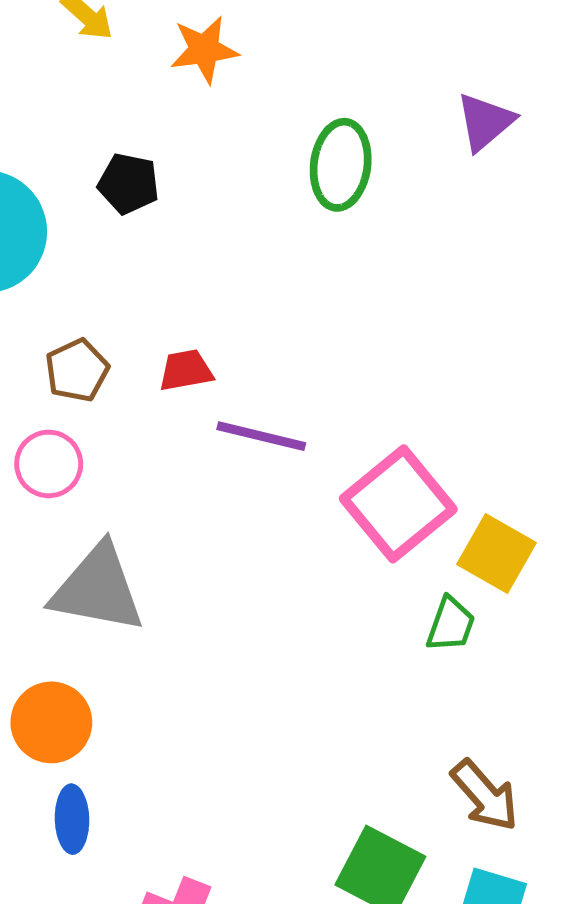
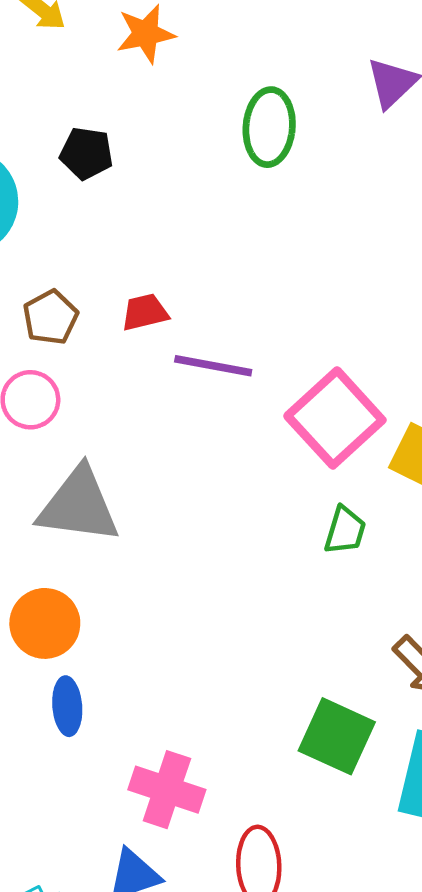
green trapezoid: (451, 624) -> (345, 530), moved

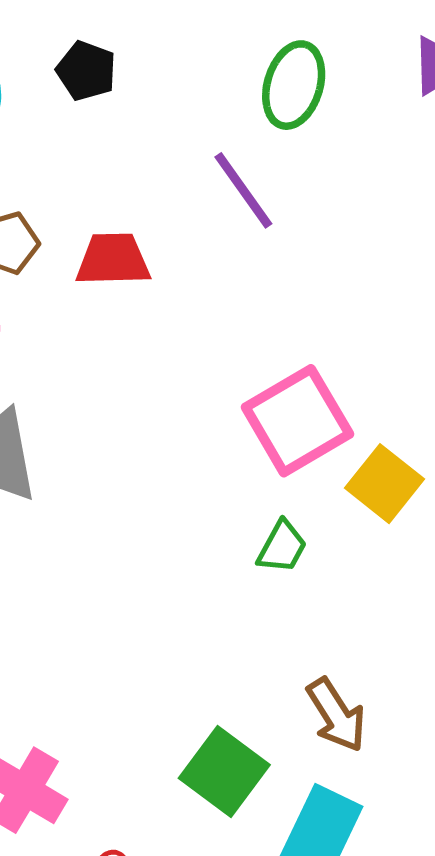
red trapezoid: (145, 312) -> (113, 260), size x1.4
purple line: (213, 366) -> (243, 190), moved, turned 32

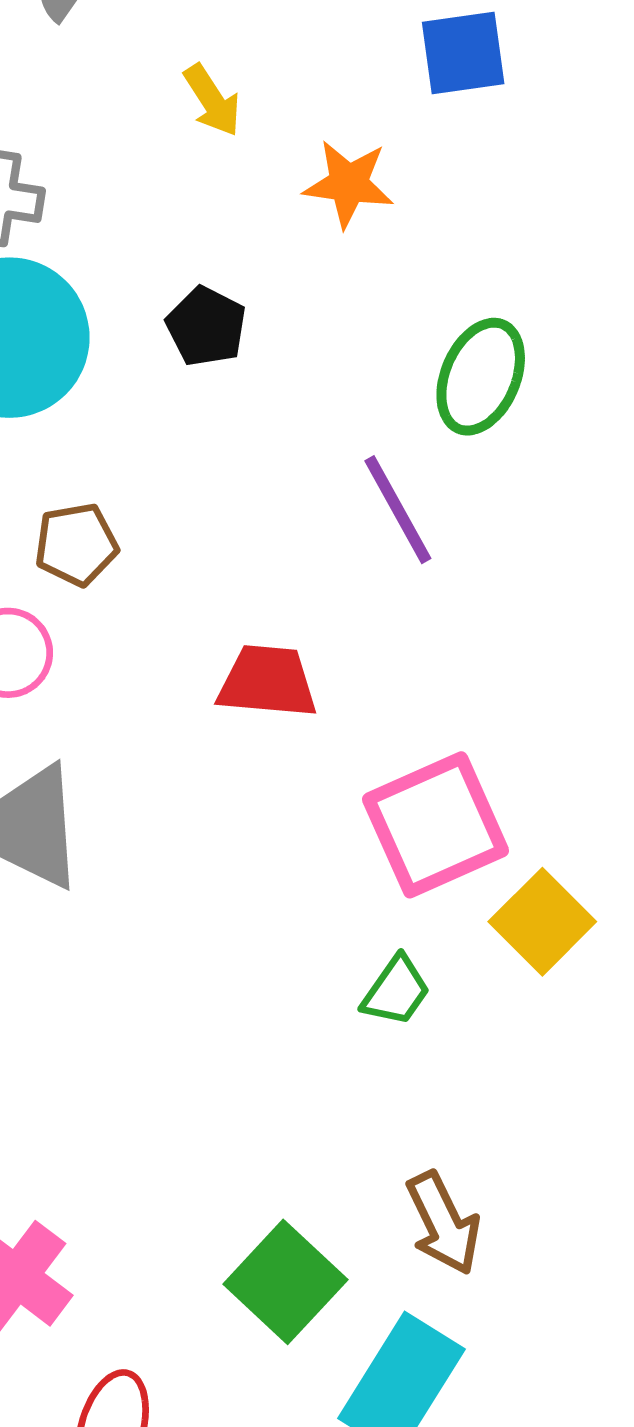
red trapezoid: (113, 260) -> (267, 682), moved

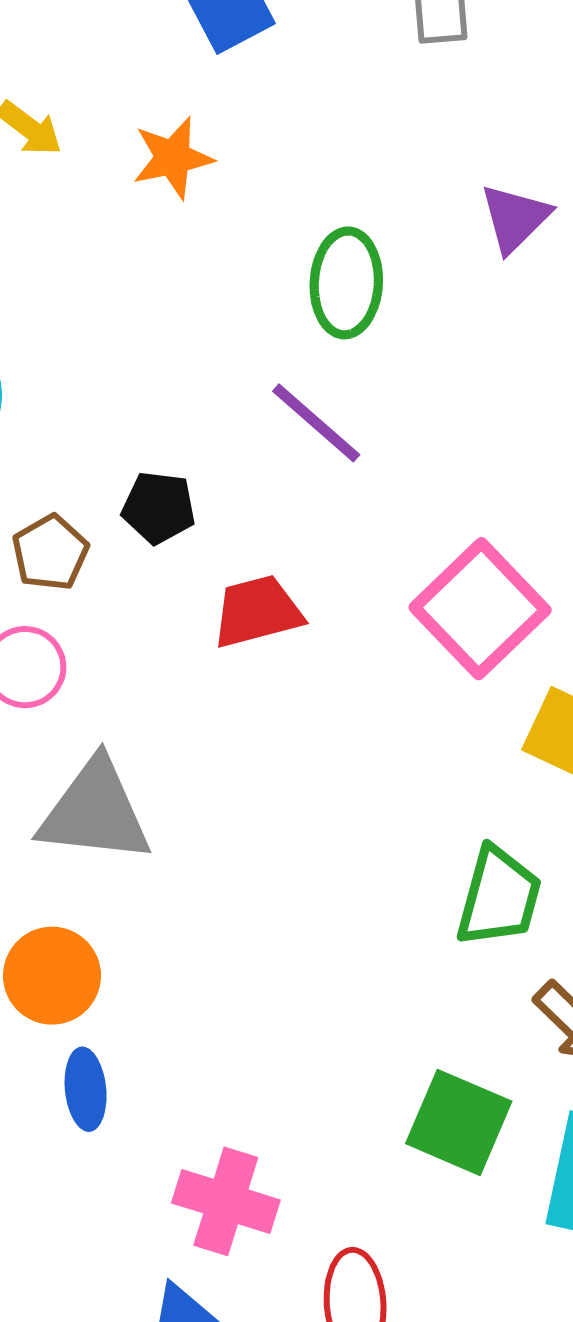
black pentagon: (206, 327) -> (159, 508), moved
pink square: (436, 825) -> (480, 609), moved
green trapezoid: (396, 991) -> (499, 897), moved, size x1.5

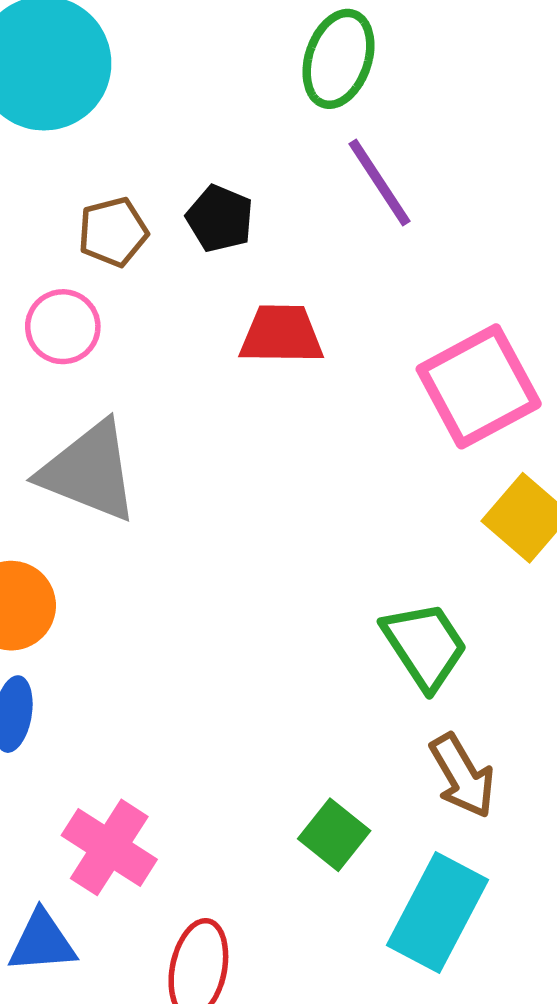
green ellipse: (346, 283) -> (338, 59), moved
green trapezoid: (499, 897) -> (425, 645), turned -64
green square: (459, 1122) -> (334, 835), size x0.7

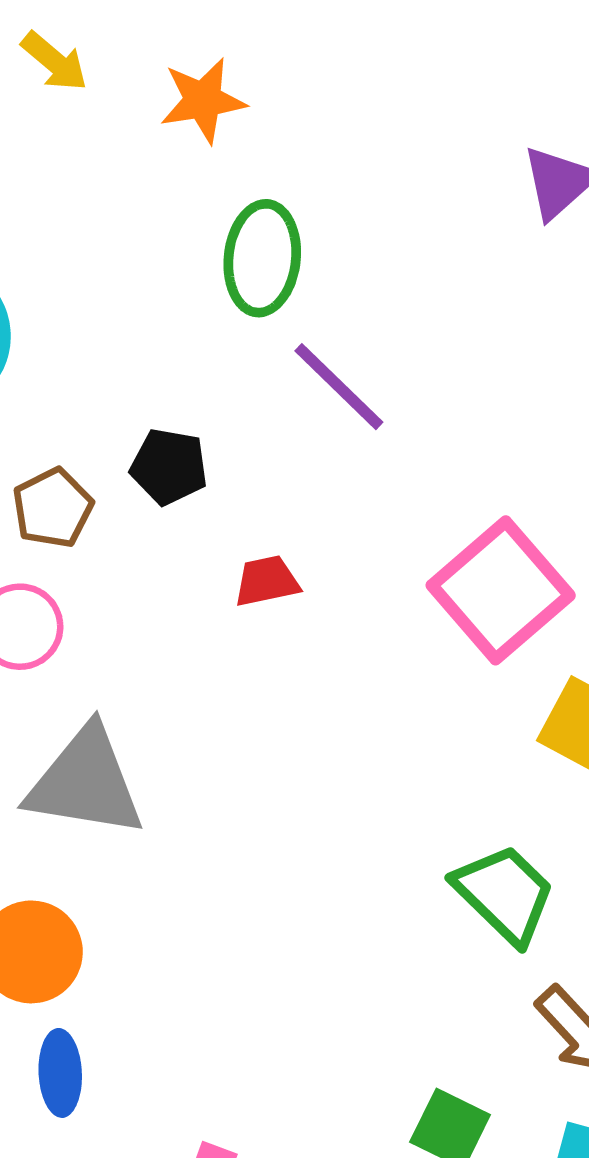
red trapezoid: (281, 334) -> (267, 581), size x0.7

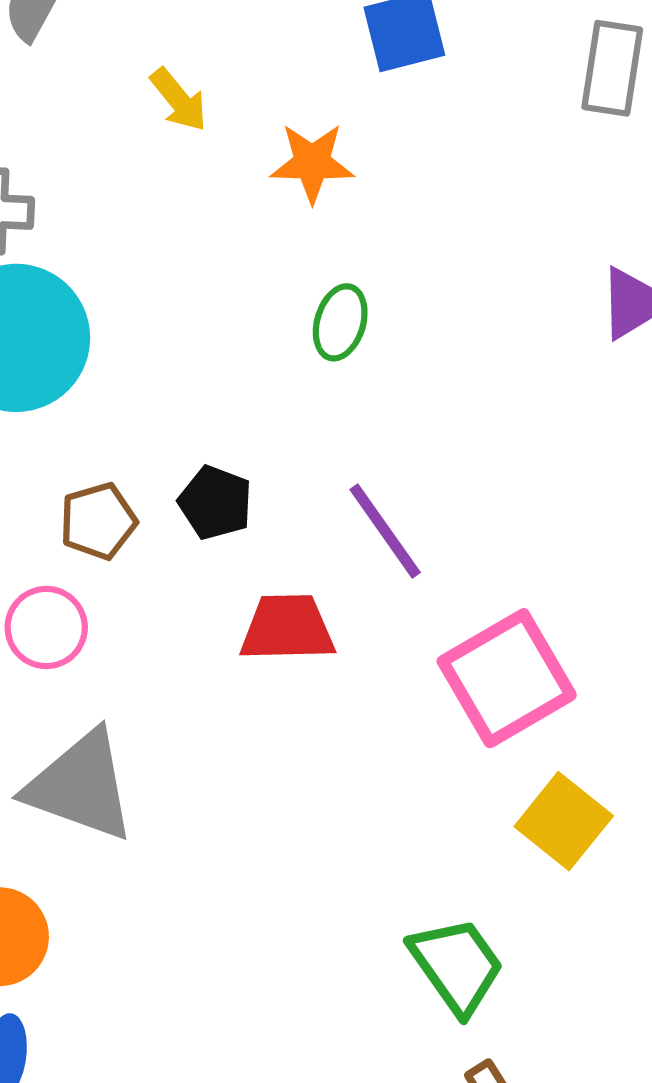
green ellipse: (262, 258) -> (340, 322), size x0.7
purple line: (339, 387) -> (385, 531), moved
red trapezoid: (267, 581) -> (287, 628), size x1.5

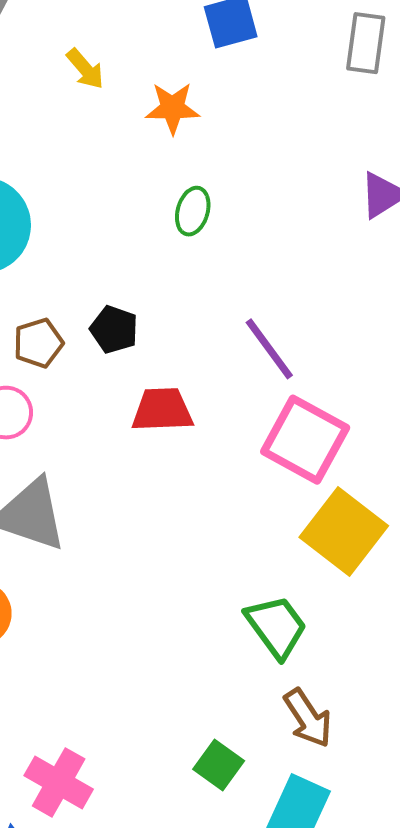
purple line: (385, 531) -> (269, 349), moved
pink square: (507, 678) -> (305, 440), turned -30
yellow square: (564, 821) -> (344, 532), size x1.4

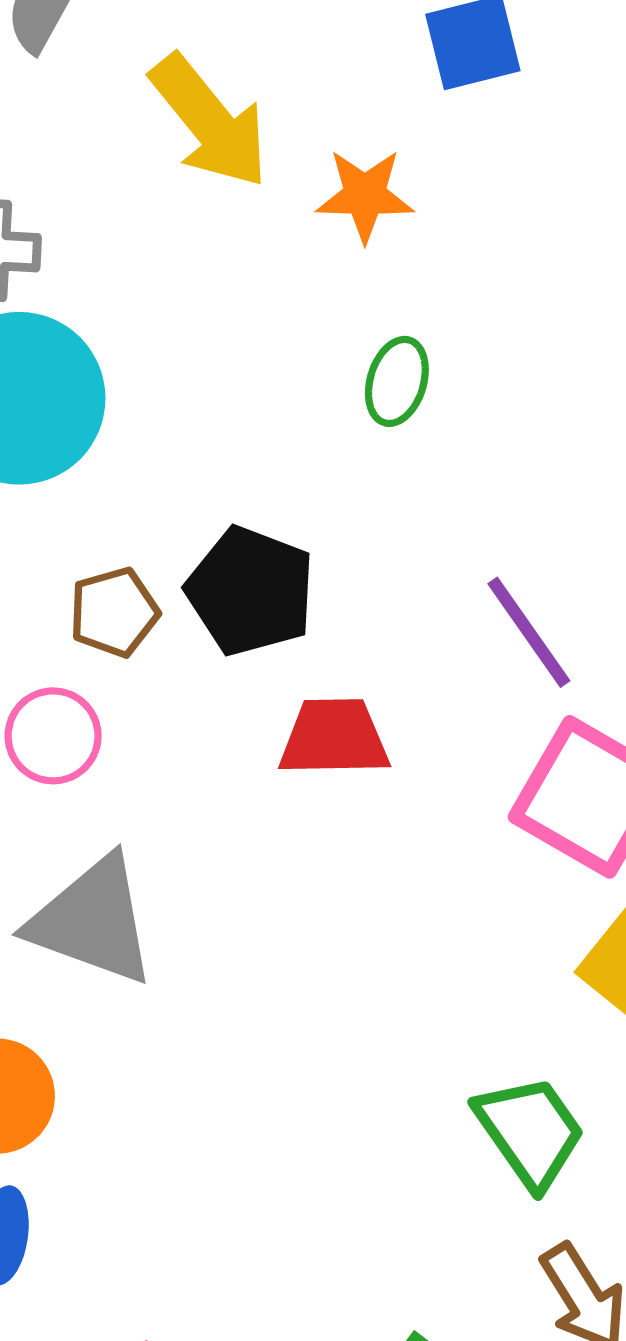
yellow arrow: (85, 69) -> (210, 121), size x1.8
black pentagon: (114, 330) -> (251, 591), size x1.5

